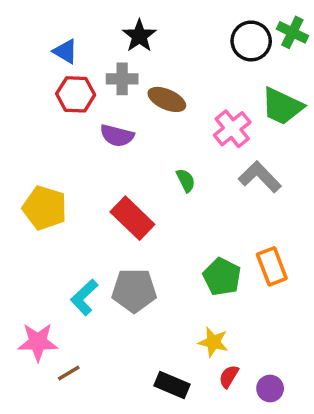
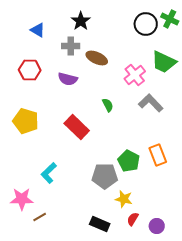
red hexagon: (76, 94) -> (30, 70), moved
gray pentagon: (134, 290) -> (105, 176), moved

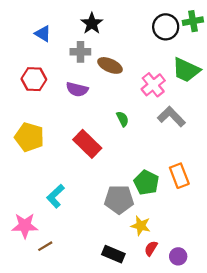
green cross: (170, 19) -> (193, 21), turned -36

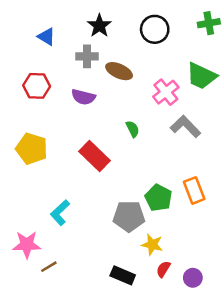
black circle: (166, 27) -> (155, 29), moved

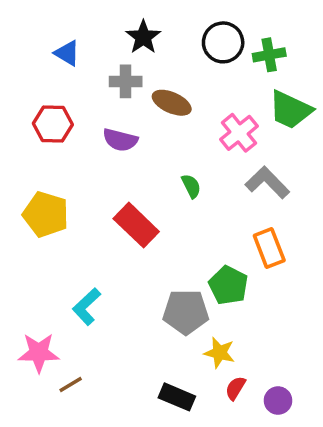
green cross: (209, 23) -> (269, 55), moved
orange rectangle: (194, 190) -> (269, 248), moved

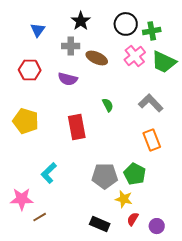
blue triangle: (67, 53) -> (38, 30), turned 35
pink cross: (239, 133) -> (135, 56), moved
red rectangle: (136, 225) -> (77, 127), turned 35
green pentagon: (228, 285) -> (135, 174), moved

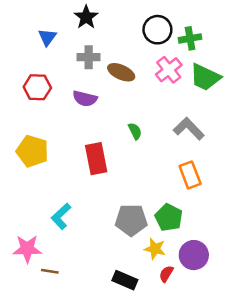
black star: (81, 21) -> (86, 17), moved
brown line: (40, 217) -> (50, 271), turned 40
purple circle: (157, 226) -> (194, 255), moved, size x1.5

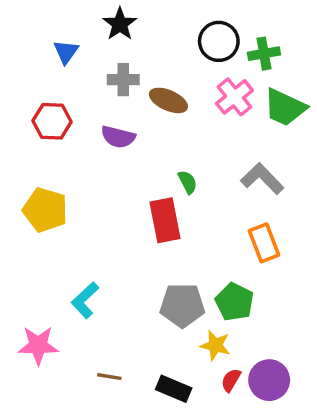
red rectangle: (96, 159) -> (165, 220), moved
purple circle: (194, 255) -> (269, 380), moved
brown line: (50, 271) -> (109, 377), moved

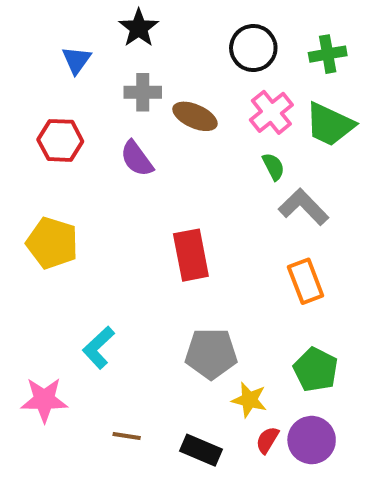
green cross: (264, 54) -> (328, 54), moved
purple semicircle: (118, 137) -> (137, 159), turned 40
green semicircle: (188, 182) -> (273, 167), moved
green pentagon: (234, 302) -> (316, 370), moved

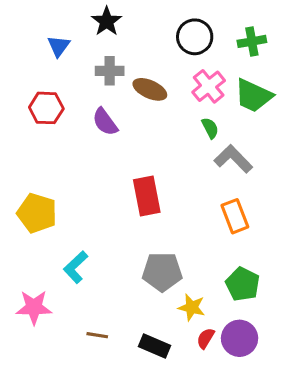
yellow pentagon: (52, 243) -> (37, 213), moved

